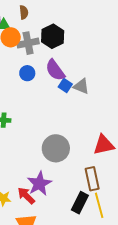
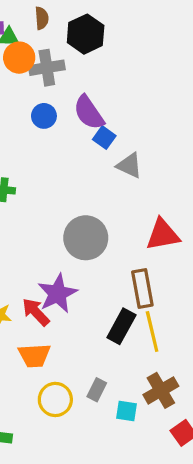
black hexagon: (53, 36) -> (86, 34), moved
gray triangle: (81, 86) -> (129, 165), moved

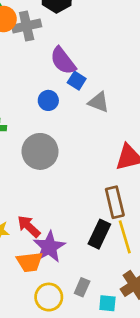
blue circle: (44, 116) -> (48, 100), moved
gray circle: (86, 238) -> (40, 151), moved
purple star: (58, 293) -> (49, 247), moved

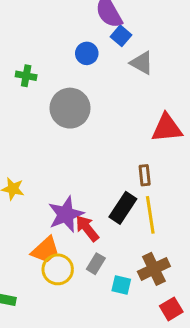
brown rectangle: (115, 202) -> (145, 175), size x0.6
red arrow: (29, 226) -> (87, 228), moved
orange trapezoid: (30, 262) -> (45, 250), moved, turned -44

